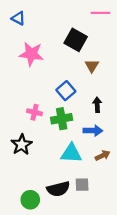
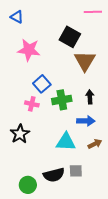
brown triangle: (92, 66) -> (85, 61), size x1.6
blue square: (66, 91) -> (42, 84), moved
green cross: (62, 119) -> (62, 100), moved

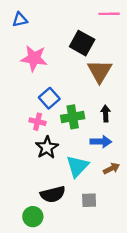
blue triangle: (17, 17) -> (20, 20), turned -40
black star: (20, 134) -> (47, 147), moved
cyan triangle: (66, 142) -> (77, 166), turned -50
black semicircle: (54, 175) -> (53, 194), moved

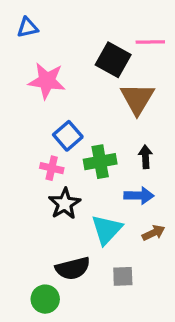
pink line: (109, 14) -> (150, 42), moved

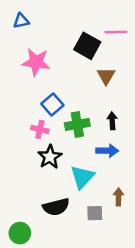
brown triangle: (137, 99) -> (106, 76), size x0.7
brown arrow: (154, 233) -> (118, 197), moved, turned -63
green circle: (45, 299) -> (20, 233), moved

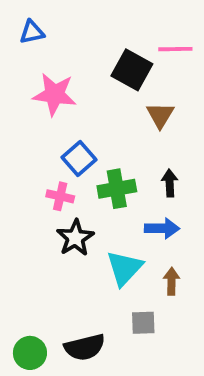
brown arrow: (118, 197) -> (172, 281), moved
black semicircle: (56, 207) -> (85, 347), moved

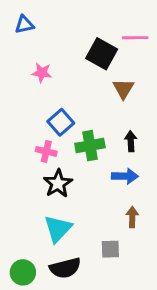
pink star: (55, 94) -> (42, 73), size x0.6
cyan triangle: (124, 268) -> (58, 229), moved

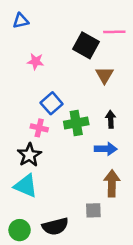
black star: (58, 183) -> (29, 155), moved
brown arrow: (132, 217) -> (112, 183), size x1.5
cyan triangle: (58, 229) -> (26, 186), moved, turned -50

